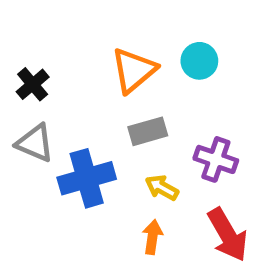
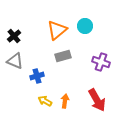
purple cross: (216, 159) -> (101, 62), moved
blue cross: (87, 178) -> (37, 76), size x0.6
yellow arrow: (162, 188) -> (45, 101), moved

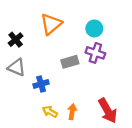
orange triangle: (57, 30) -> (51, 24), moved
purple cross: (101, 62) -> (95, 53), moved

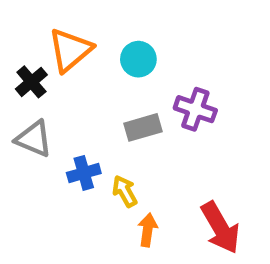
orange triangle: (51, 24) -> (70, 50), moved
cyan circle: (94, 28) -> (138, 59), moved
yellow arrow: (50, 112) -> (125, 191), moved, turned 32

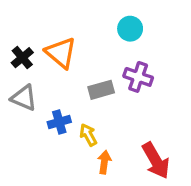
orange triangle: (70, 50) -> (61, 53), moved, turned -40
cyan circle: (138, 59) -> (130, 29), moved

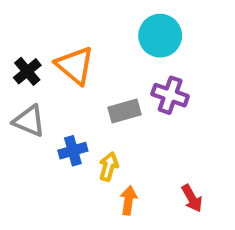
cyan circle: (130, 29) -> (160, 36), size x1.4
yellow arrow: (88, 135) -> (109, 167), turned 45
red arrow: (156, 161) -> (192, 198), size x0.6

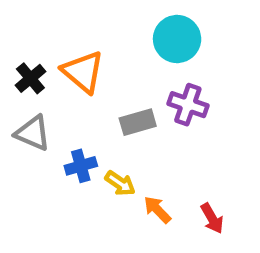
yellow arrow: (109, 167) -> (120, 183), turned 108
orange arrow: (128, 200) -> (157, 210), moved, turned -52

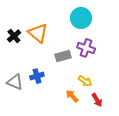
gray triangle: (33, 133) -> (15, 82), moved
yellow arrow: (120, 183) -> (85, 81), moved

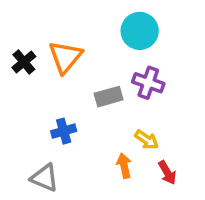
orange triangle: (38, 33) -> (65, 57), turned 30
gray triangle: (15, 82) -> (45, 178), moved
orange arrow: (72, 96) -> (124, 166), turned 32

